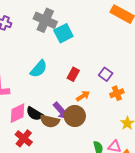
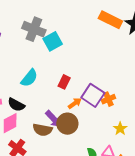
purple square: (106, 74) -> (93, 95), moved, size x1.6
black semicircle: (35, 114) -> (16, 105), moved

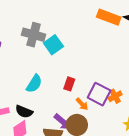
orange arrow: (75, 103) -> (82, 104), turned 88

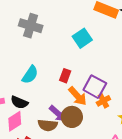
cyan square: (53, 45) -> (82, 38), moved
orange cross: (115, 96) -> (103, 101), moved
orange arrow: (82, 104) -> (78, 96), size x1.5

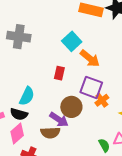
cyan semicircle: (30, 75) -> (27, 96), moved
red rectangle: (65, 76) -> (59, 73), moved
orange arrow: (78, 96) -> (90, 58), moved
brown circle: (72, 117) -> (71, 107), moved

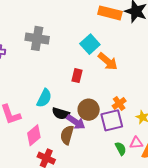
purple square: (91, 87) -> (112, 120), moved, turned -35
black semicircle: (19, 114) -> (61, 113), moved
brown semicircle: (50, 133) -> (67, 135), turned 108

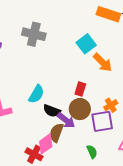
red rectangle: (77, 76) -> (80, 89), moved
pink diamond: (34, 135) -> (46, 144), moved
green semicircle: (121, 149) -> (92, 152), moved

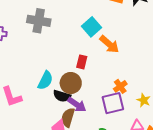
red rectangle: (80, 89) -> (82, 62), moved
brown circle: (80, 109) -> (71, 83), moved

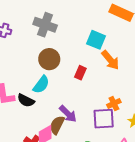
cyan square: (92, 27) -> (96, 40), turned -36
brown circle: (71, 83) -> (49, 59), moved
black semicircle: (62, 96) -> (26, 100), moved

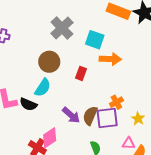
gray cross: (45, 25) -> (62, 28), moved, turned 30
orange arrow: (110, 60) -> (110, 59), turned -45
brown semicircle: (57, 125) -> (90, 116), moved

